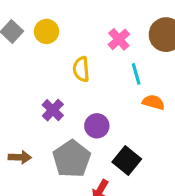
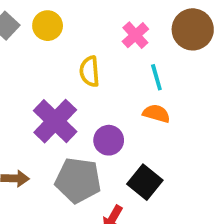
orange semicircle: (153, 102) -> (156, 113), moved
purple cross: (53, 110) -> (55, 121), size x1.6
gray pentagon: (72, 159) -> (78, 180), turned -30

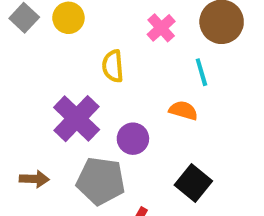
cyan line: (156, 77) -> (201, 72), moved
black square: (145, 182) -> (193, 183), moved

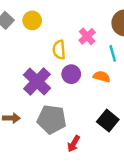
pink cross: (161, 28) -> (87, 36), moved
purple circle: (133, 139) -> (71, 74), moved

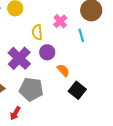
orange semicircle: (102, 77) -> (63, 70), moved, turned 32
red arrow: (74, 144) -> (15, 113), moved

